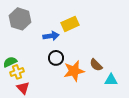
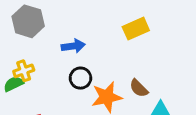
yellow rectangle: (70, 24) -> (136, 29), moved
yellow cross: (17, 72) -> (24, 71), moved

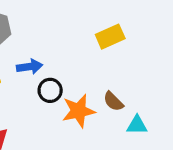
blue arrow: (73, 46) -> (30, 67), moved

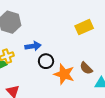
orange star: (79, 111) -> (64, 74), turned 30

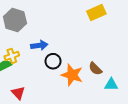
yellow rectangle: (84, 27) -> (96, 13), moved

